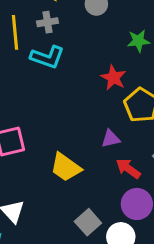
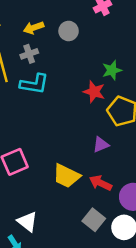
green star: (138, 41) -> (112, 70), moved
red arrow: (128, 169) -> (101, 183), moved

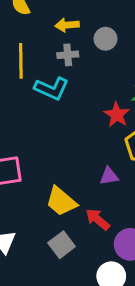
gray cross: (29, 54) -> (68, 55), moved
gray square: (94, 220) -> (62, 245), moved

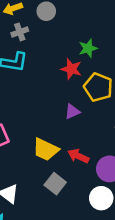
purple triangle: (109, 176) -> (72, 112), moved

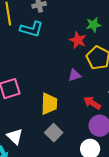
yellow trapezoid: (46, 150) -> (49, 104), turned -120
red arrow: (78, 156) -> (92, 103), moved

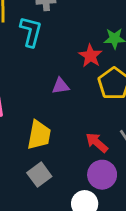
cyan L-shape: (32, 29) -> (31, 32), turned -100
purple triangle: (75, 75) -> (61, 86), moved

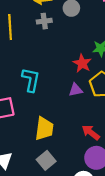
cyan L-shape: (31, 32) -> (31, 80), moved
purple triangle: (61, 86) -> (76, 90), moved

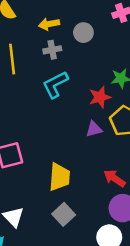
red star: (82, 63) -> (100, 97), turned 30
cyan L-shape: (31, 80) -> (55, 84), moved, turned -125

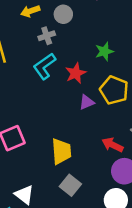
gray cross: (52, 50) -> (47, 36), moved
red star: (100, 97) -> (76, 73), moved

